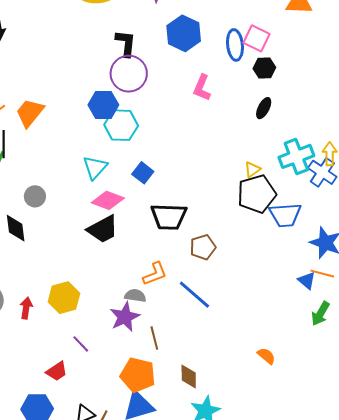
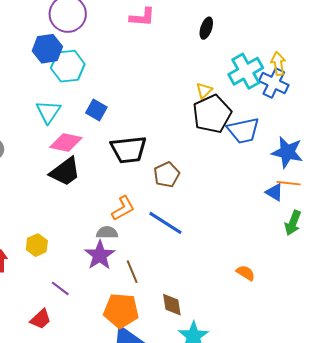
pink L-shape: (202, 88) -> (142, 17), turned -100
yellow hexagon: (64, 298) -> (37, 245), size x0.7

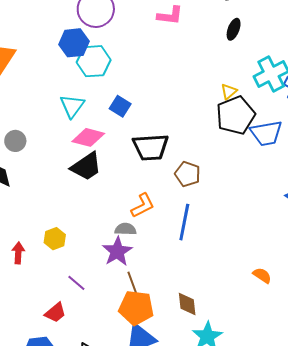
brown pentagon: (167, 175) -> (188, 174), turned -30
blue line: (165, 223) -> (184, 222), turned 66
brown line: (132, 272) -> (132, 283), moved

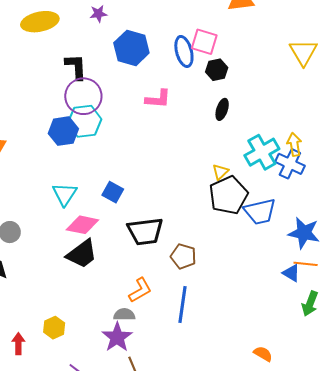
cyan hexagon: (94, 61) -> (85, 121), moved

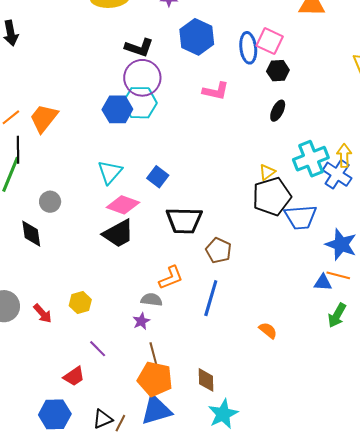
black L-shape: (76, 67) -> (139, 48), turned 104
blue triangle: (291, 273) -> (323, 283), turned -36
purple star: (117, 337) -> (141, 321), size x0.6
red arrow: (18, 344) -> (43, 313), turned 130
orange semicircle: (263, 354) -> (268, 330), moved

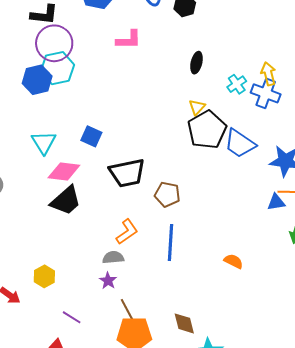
black ellipse: (278, 111) -> (196, 63), moved
cyan cross: (311, 159) -> (237, 84), size x0.6
blue trapezoid: (301, 217) -> (240, 143), turned 52

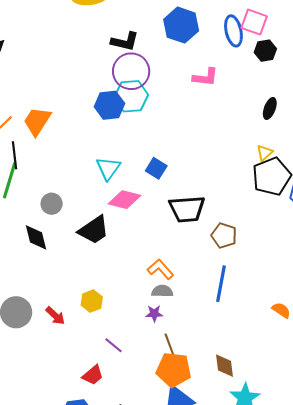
black trapezoid: (66, 201) -> (94, 230), moved
orange L-shape: (127, 232) -> (160, 269), moved, turned -104
purple star: (108, 281) -> (154, 313), turned 30

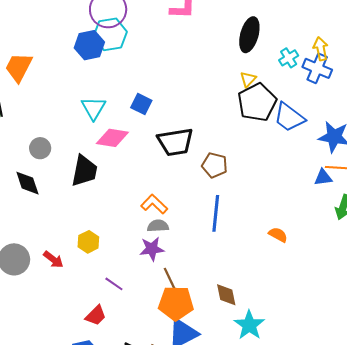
black ellipse: (270, 108) -> (249, 35), size x1.6
black trapezoid: (94, 230) -> (84, 171), turned -40
purple star: (154, 313) -> (152, 249), size x1.4

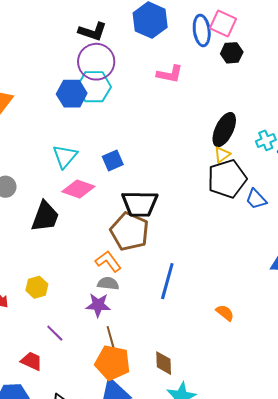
black ellipse: (249, 35) -> (224, 130), moved
blue square: (141, 104) -> (113, 161), turned 30
blue trapezoid: (289, 117) -> (256, 199), size x0.7
brown pentagon: (215, 165) -> (130, 231), moved, size x1.5
red trapezoid: (96, 315) -> (32, 361), turned -120

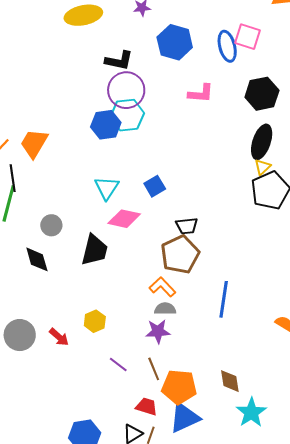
black hexagon: (232, 53) -> (262, 94), moved, size x1.5
black trapezoid: (140, 204) -> (187, 226), size x0.6
brown pentagon: (130, 231) -> (180, 254), turned 30
brown line: (111, 338) -> (154, 369), moved
red trapezoid: (32, 361) -> (147, 406), moved

